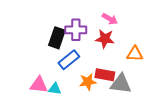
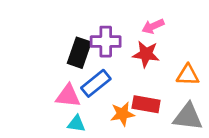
pink arrow: (110, 19) -> (153, 26), turned 126
gray triangle: (121, 84) -> (188, 117), moved
pink triangle: (39, 85) -> (68, 96), moved

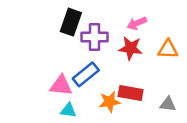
black rectangle: (79, 53) -> (71, 22), moved
orange triangle: (188, 75) -> (168, 49), moved
gray triangle: (188, 117) -> (168, 104), size x0.6

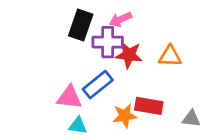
pink arrow: (137, 23) -> (120, 19), moved
red star: (131, 48) -> (129, 55), moved
orange triangle: (168, 49) -> (170, 56), moved

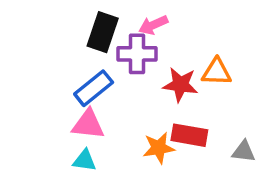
red star: (129, 55) -> (180, 85), moved
blue rectangle: (98, 85) -> (94, 88), moved
cyan triangle: (78, 126) -> (85, 161), moved

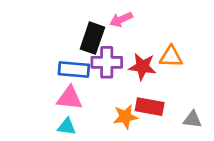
black rectangle: (103, 32) -> (92, 38), moved
purple cross: (137, 54) -> (107, 62), moved
blue rectangle: (94, 88) -> (74, 69), turned 44

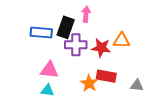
pink arrow: (121, 19) -> (86, 14), turned 119
blue rectangle: (74, 69) -> (41, 33), moved
orange star: (125, 117) -> (89, 83), turned -30

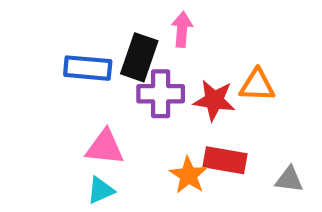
cyan triangle: (47, 90) -> (101, 190), turned -32

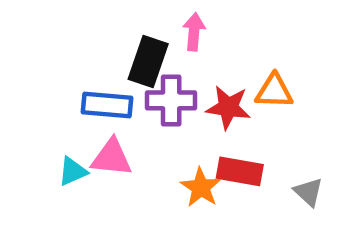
blue rectangle: (88, 68) -> (107, 105), moved
gray triangle: (289, 180) -> (308, 192), turned 36
cyan triangle: (101, 190) -> (73, 171), moved

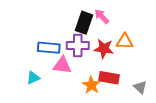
pink arrow: (194, 32) -> (102, 16), moved, turned -49
black rectangle: (148, 62) -> (84, 23), moved
pink triangle: (112, 158) -> (62, 65), moved

